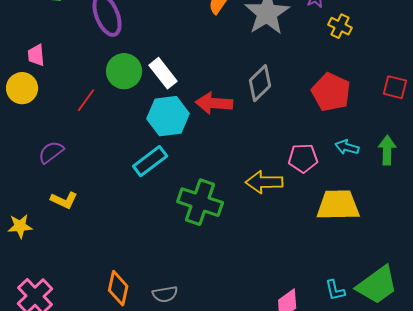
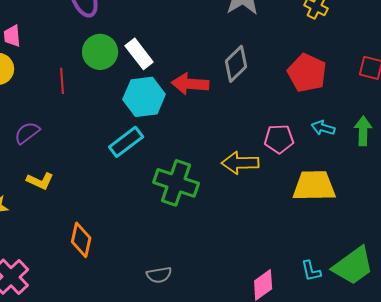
red line: (86, 100) -> (62, 81), turned -40
orange diamond: (118, 288) -> (81, 240), moved
gray semicircle: (165, 294) -> (159, 275), moved

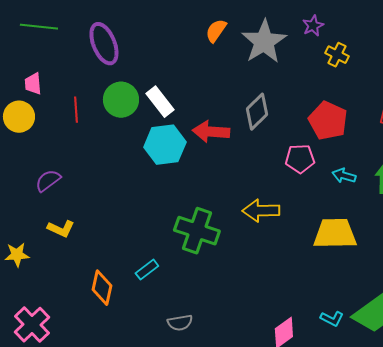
red line: (62, 81) -> (76, 110), moved
pink pentagon: (279, 139) -> (300, 159), moved
cyan rectangle: (126, 142) -> (147, 270), moved, size x0.7
cyan L-shape: (311, 271) -> (332, 319), turned -50

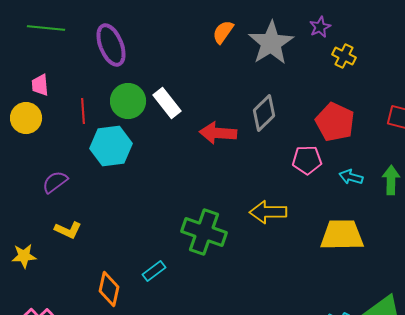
cyan hexagon: (165, 145) -> (111, 146), moved

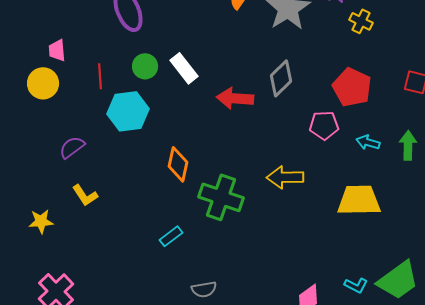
green circle: (128, 101) -> (145, 66), size x0.7
yellow L-shape: (68, 230) -> (85, 195), turned 32
orange diamond: (109, 289) -> (178, 164), moved

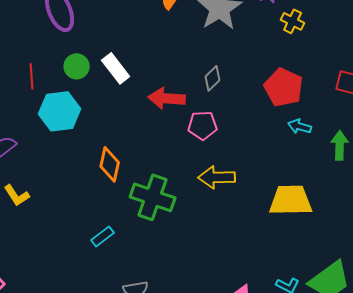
gray diamond: (281, 78) -> (213, 78), size x0.7
pink pentagon: (324, 125) -> (203, 125), moved
cyan arrow: (368, 142) -> (300, 126), moved

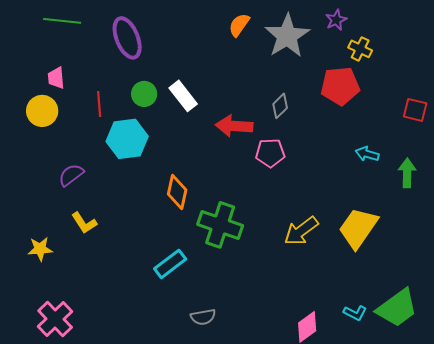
red pentagon: (284, 87) -> (340, 86), moved, turned -30
yellow arrow: (217, 177) -> (301, 231), moved, turned -36
yellow trapezoid: (291, 200) -> (358, 228), turned -54
cyan rectangle: (103, 236) -> (170, 264), size x1.4

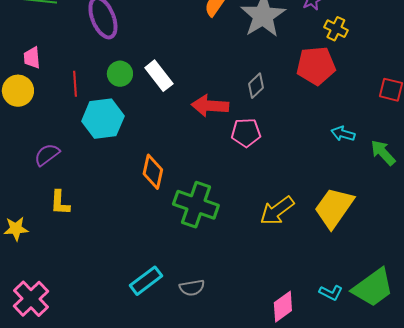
green arrow: (407, 173) -> (383, 153), turned -44
yellow L-shape: (84, 223) -> (60, 203), turned 36
cyan rectangle: (170, 264) -> (146, 281), moved
gray semicircle: (203, 317) -> (192, 288), moved

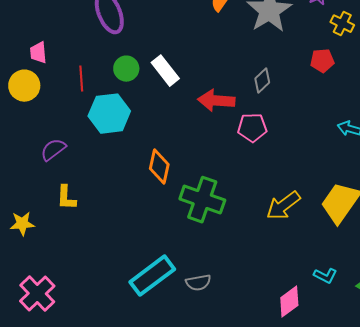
red pentagon: (316, 66) -> (322, 61), size x0.6
cyan rectangle: (146, 281) -> (152, 276), size x1.4
cyan L-shape: (331, 293) -> (325, 276), moved

